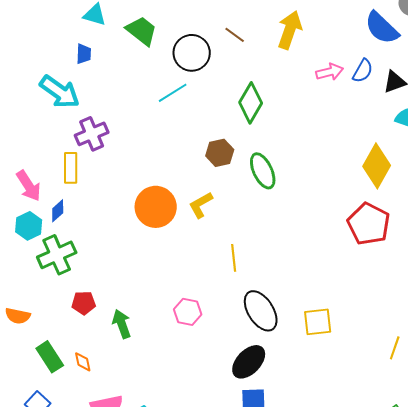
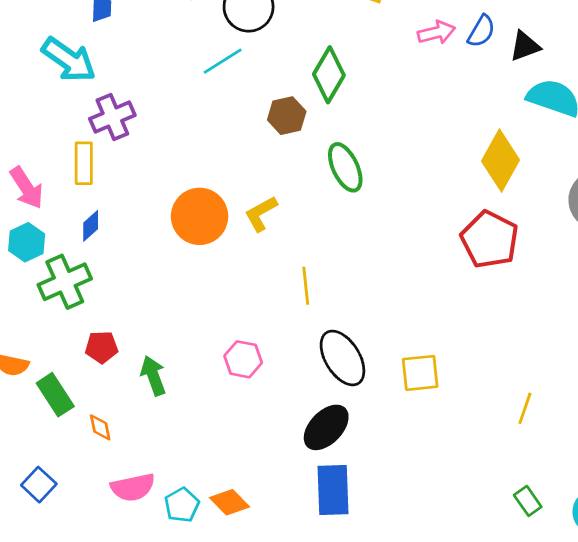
brown hexagon: (220, 153) -> (287, 116), moved
blue diamond: (58, 211) -> (91, 226), moved
green rectangle: (50, 357) -> (55, 395), moved

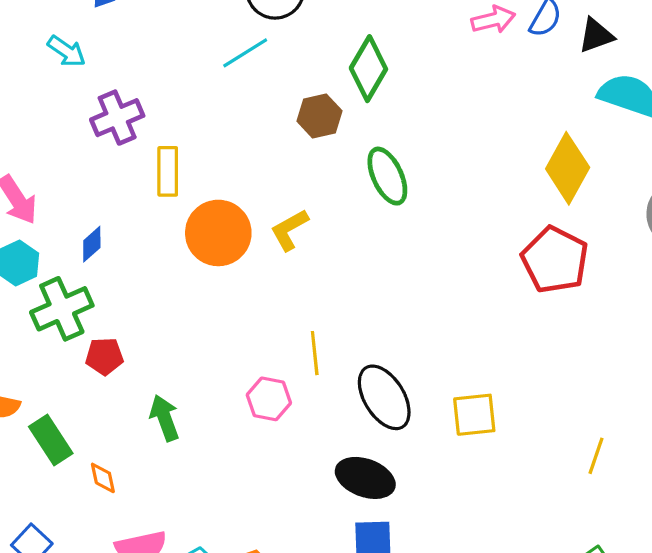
cyan arrow: (69, 60) -> (67, 51), size x0.6
yellow rectangle: (84, 163) -> (168, 171), moved
yellow line: (306, 286) -> (315, 353), moved
red pentagon: (101, 347) -> (104, 356), moved
black ellipse: (326, 427) -> (365, 478), turned 66

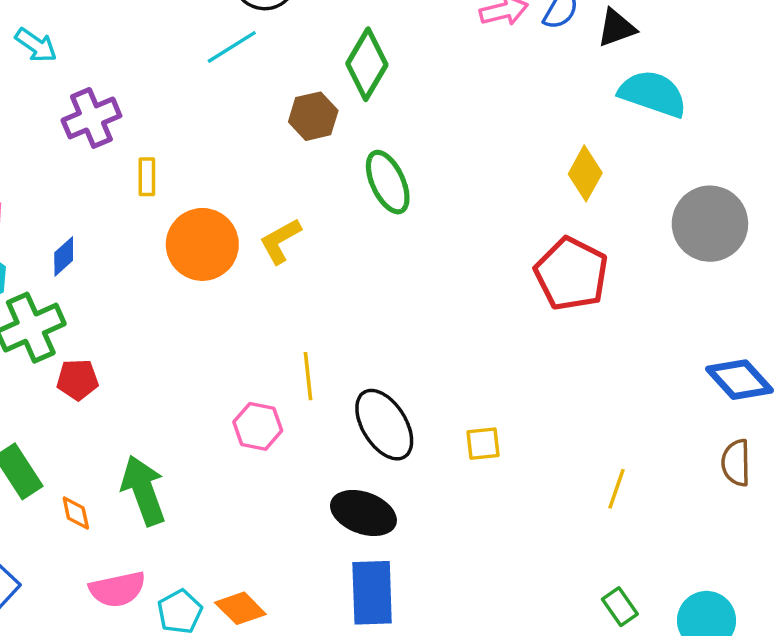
yellow diamond: (568, 168) -> (585, 173), size x0.7
yellow rectangle: (168, 171) -> (147, 177), size x0.7
yellow square: (474, 415) -> (483, 444), size x0.7
green arrow: (165, 418) -> (143, 490), moved, size x1.4

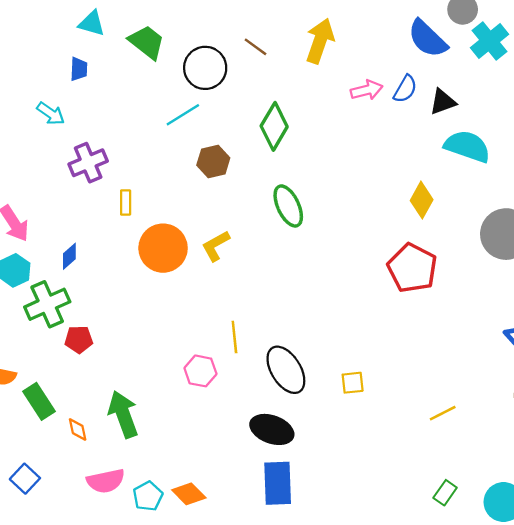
brown hexagon: (313, 116) -> (213, 162), moved
yellow line: (616, 489) -> (443, 413), turned 44
green rectangle: (620, 607) -> (445, 493), turned 70

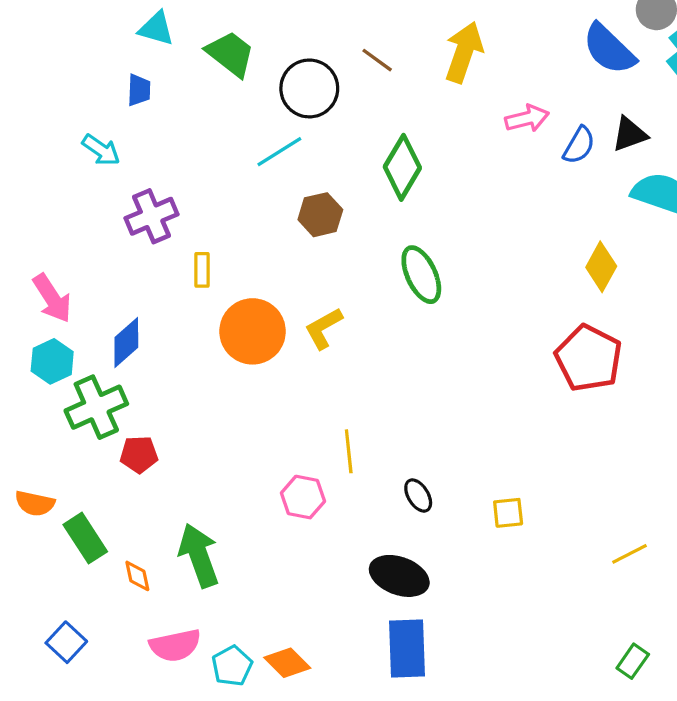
blue semicircle: (405, 89) -> (579, 145), moved
blue diamond: (69, 256) -> (126, 342), size x1.4
black ellipse: (286, 370) -> (418, 495), size x0.5

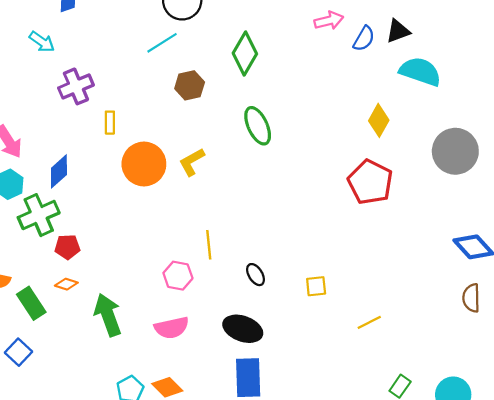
yellow line: (630, 554) -> (369, 322), moved
orange diamond: (137, 576) -> (66, 284), moved, turned -60
blue square: (66, 642) -> (19, 352), moved
pink semicircle: (175, 645) -> (172, 328), moved

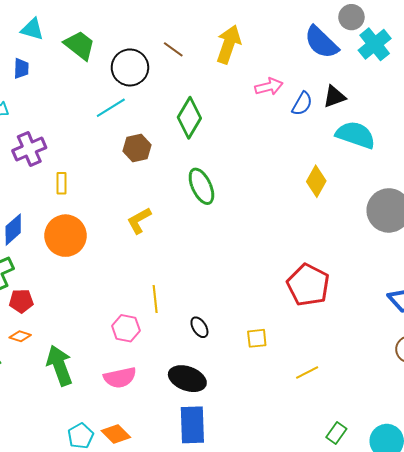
orange circle: (144, 164) -> (66, 236), moved
red pentagon: (370, 182) -> (308, 285), moved

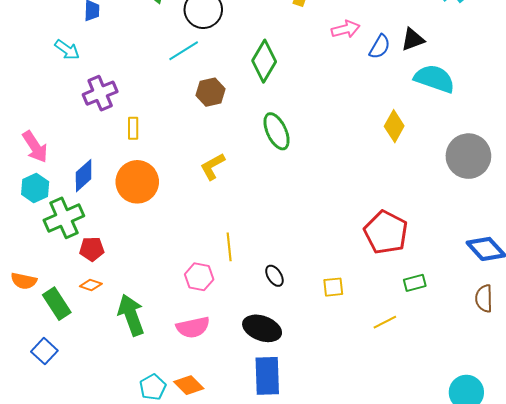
green rectangle: (336, 433) -> (415, 283), moved, turned 40

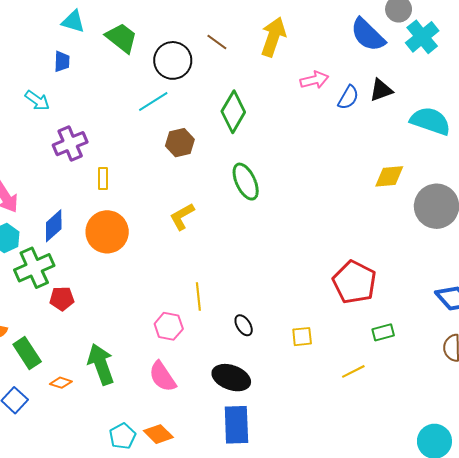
cyan semicircle: (434, 79) -> (430, 121), moved
yellow diamond: (394, 126) -> (389, 176), moved, turned 56
orange diamond: (91, 285) -> (61, 383), moved
pink semicircle: (193, 327) -> (162, 377), turned 68

